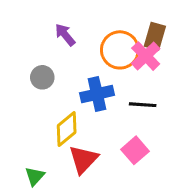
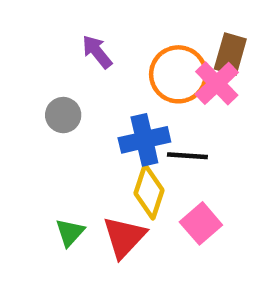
black line: (143, 105) -> (187, 156), moved
yellow diamond: (67, 129) -> (149, 192), moved, turned -32
green triangle: (35, 176) -> (70, 232), moved

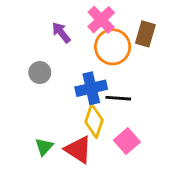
pink cross: (217, 83) -> (101, 20), moved
red triangle: (124, 237) -> (78, 150), turned -40

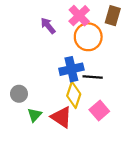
brown rectangle: (145, 34) -> (113, 16), moved
gray circle: (40, 73) -> (19, 94), moved

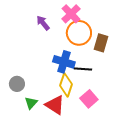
brown rectangle: (113, 16) -> (101, 43), moved
blue cross: (71, 69) -> (64, 62), turned 30

